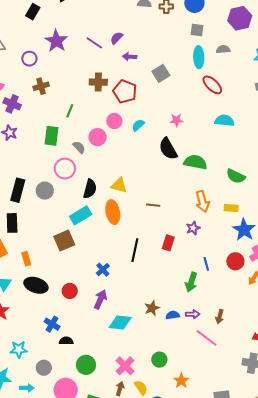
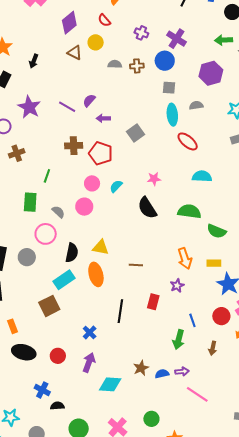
pink circle: (98, 137) -> (84, 207), moved
green semicircle: (195, 162) -> (189, 211), moved
brown arrow: (220, 317) -> (213, 348), moved

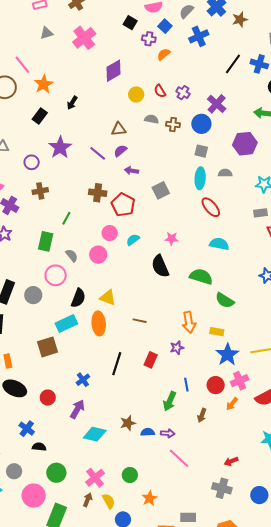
red semicircle: (104, 20) -> (160, 91), moved
brown triangle: (75, 53) -> (119, 129), moved, turned -42

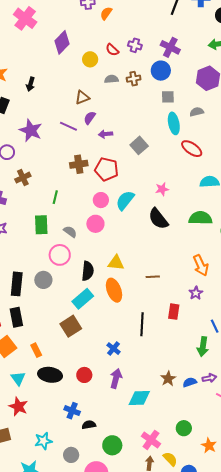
cyan semicircle: (133, 240) -> (125, 200), size x1.5

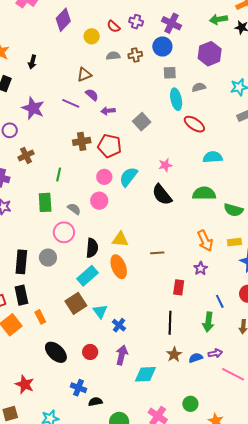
purple semicircle: (90, 118) -> (92, 95), turned 96
black line: (142, 324) -> (170, 323), moved
orange rectangle: (36, 350) -> (40, 317), moved
black ellipse: (50, 375) -> (56, 352), turned 35
cyan triangle: (18, 378) -> (100, 311), moved

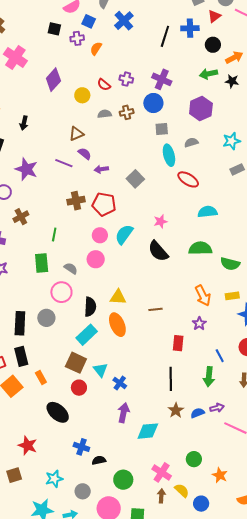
brown square: (76, 303) -> (76, 363), turned -30
red circle: (90, 352) -> (79, 388), moved

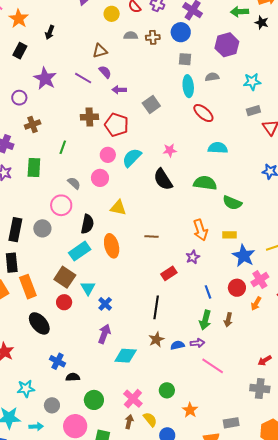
green rectangle: (42, 263) -> (34, 167), moved
yellow triangle: (118, 297) -> (118, 208), moved
red rectangle: (178, 343) -> (169, 273), turned 42
green arrow: (209, 377) -> (205, 320), moved
orange rectangle: (41, 378) -> (28, 287), size x1.6

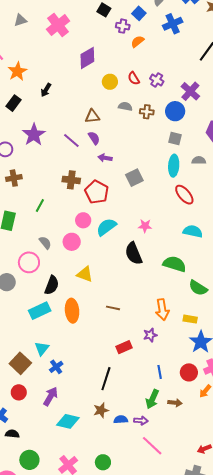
brown square: (65, 277) -> (20, 363), moved
red circle: (64, 302) -> (19, 392), moved
brown arrow: (228, 320) -> (175, 403), turned -104

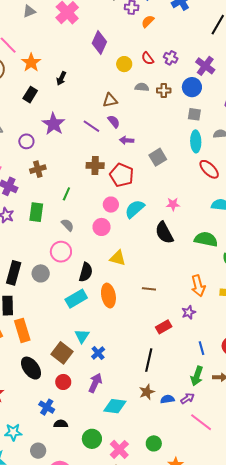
purple diamond: (87, 58) -> (99, 43), turned -30
gray semicircle: (45, 243) -> (68, 225), moved
purple arrow: (141, 421) -> (187, 398), turned -32
green circle: (29, 460) -> (92, 439), moved

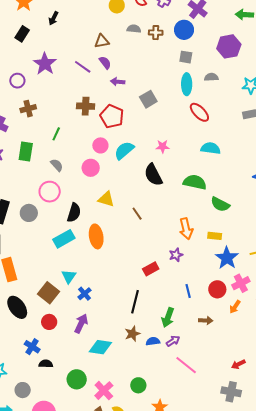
brown line: (149, 289) -> (137, 214), moved, turned 48
green arrow: (197, 376) -> (168, 317), moved

